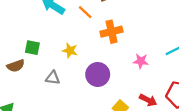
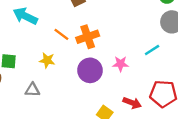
orange line: (85, 12) -> (61, 34), moved
purple circle: (98, 74) -> (90, 70), moved

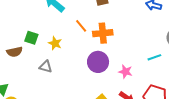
yellow star: (47, 60) -> (55, 43), moved
pink star: (121, 64) -> (125, 72), moved

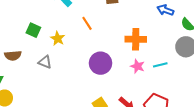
orange cross: (103, 33) -> (136, 39), moved
brown semicircle: (14, 52) -> (13, 55), moved
pink star: (125, 72) -> (137, 66), moved

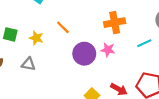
orange line: (87, 23) -> (63, 27), moved
pink star: (137, 66) -> (108, 50), moved

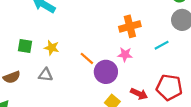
orange line: (63, 27) -> (87, 58), moved
purple circle: (84, 54) -> (106, 72), moved

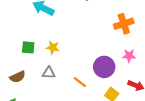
pink star: (125, 54) -> (129, 56), moved
orange line: (87, 58) -> (80, 82), moved

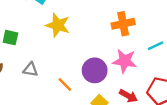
yellow star: (53, 48) -> (58, 25), moved, size x1.5
pink star: (129, 56) -> (125, 61), size x1.5

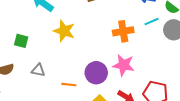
cyan line: (156, 46) -> (152, 22), moved
orange line: (65, 84) -> (69, 85), turned -40

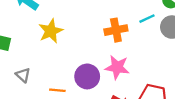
yellow star: (64, 31) -> (51, 31), turned 30
gray triangle: (38, 70) -> (23, 75), turned 32

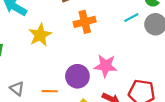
orange cross: (116, 30) -> (85, 22), moved
gray triangle: (23, 75) -> (17, 89), moved

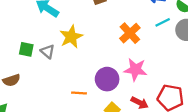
orange cross: (85, 22) -> (130, 33), moved, turned -30
gray triangle: (17, 89) -> (48, 51), moved

